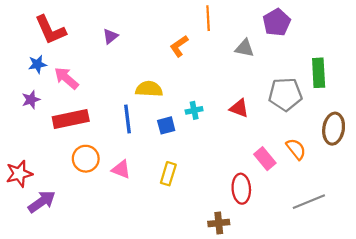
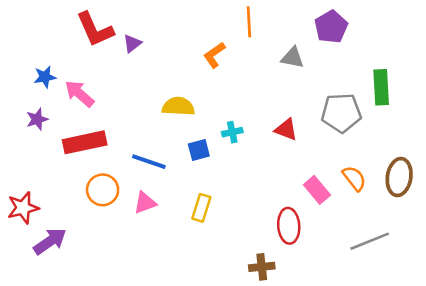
red L-shape: (50, 30) -> (95, 29), moved
blue line: (128, 119) -> (149, 162), moved, turned -64
brown ellipse: (334, 129) -> (399, 177), moved
pink triangle: (121, 169) -> (145, 203), turned -42

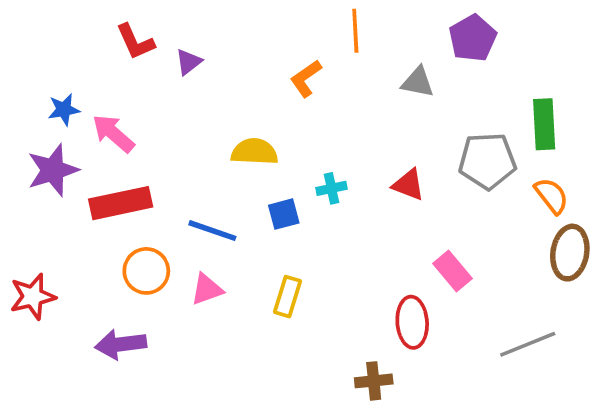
red L-shape: (95, 29) -> (135, 42), size x0.7
purple star: (37, 119) -> (53, 170), size x1.6
orange semicircle: (354, 178) -> (552, 196), moved
purple arrow: (50, 241) -> (121, 344), moved, turned -152

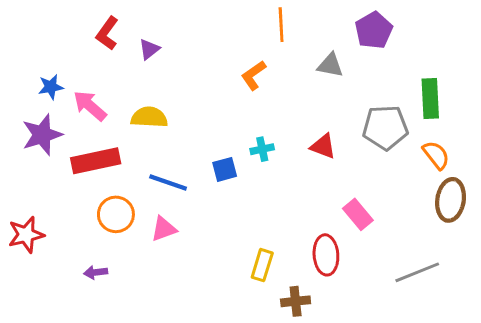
red L-shape: (135, 42) -> (107, 33), turned 60
orange L-shape: (306, 78) -> (254, 75), moved
yellow semicircle: (254, 152) -> (149, 117), moved
yellow rectangle: (287, 297) -> (262, 265), moved
purple arrow: (121, 344) -> (96, 272), size x0.6

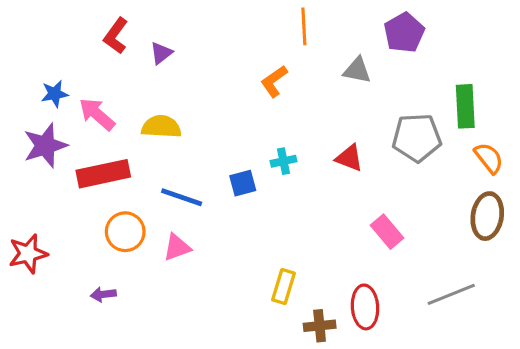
orange semicircle: (436, 155) -> (489, 158), moved
red ellipse: (326, 255) -> (365, 307), moved

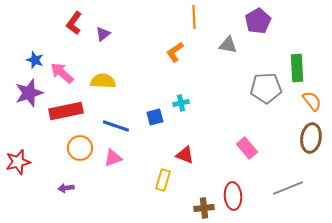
blue star: (55, 94) -> (35, 60), turned 30
red triangle: (349, 158) -> (185, 155), moved
yellow rectangle: (283, 287) -> (163, 180), moved

